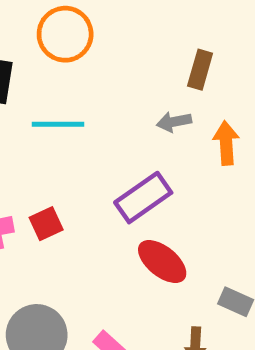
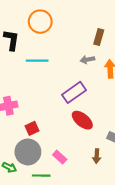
red square: (46, 224) -> (32, 128), moved

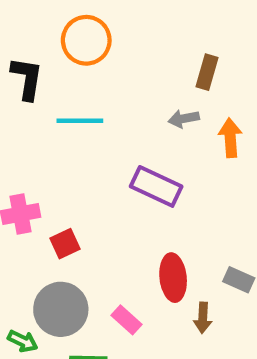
purple rectangle: (74, 92) -> (156, 186), turned 60
red ellipse: (82, 120) -> (173, 278), moved, turned 45
red square: (32, 128) -> (65, 244), moved

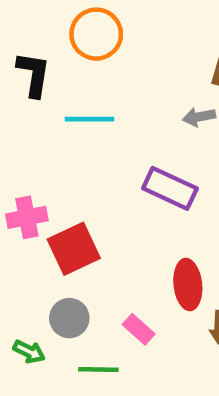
red square: (65, 244) -> (74, 249), size x1.6
gray circle: (61, 309) -> (69, 318), size x0.7

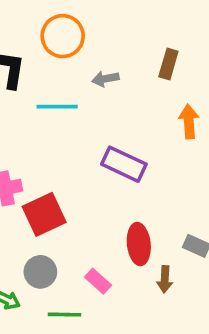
gray arrow: (199, 117) -> (105, 79), moved

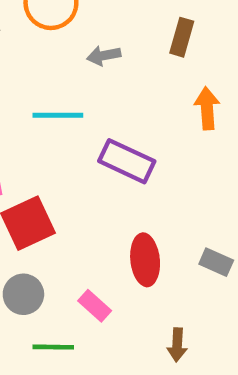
cyan line: (57, 107) -> (58, 115), moved
brown arrow: (165, 279) -> (177, 345), moved

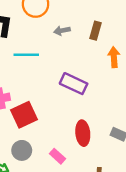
brown rectangle: (182, 37) -> (95, 31), moved
cyan line: (58, 115) -> (26, 55), moved

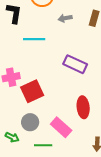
pink rectangle: (57, 156) -> (61, 127), size x1.5

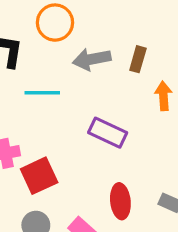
gray arrow: (65, 18) -> (92, 59), size x1.6

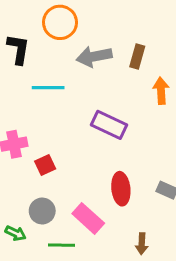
red square: (39, 176) -> (45, 165), size x0.6

